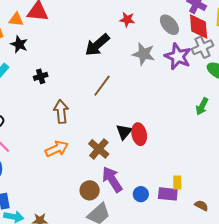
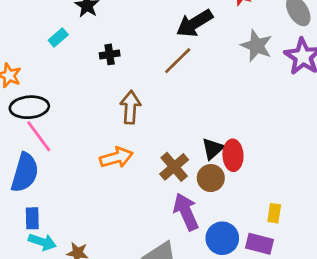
brown line: (102, 86) -> (178, 61), moved
yellow rectangle: (177, 183) -> (274, 213), moved
brown circle: (90, 190) -> (211, 178), moved
blue circle: (141, 194) -> (222, 238), size x1.5

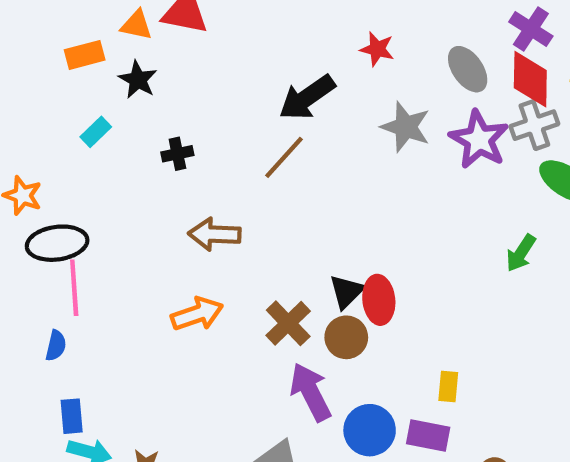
brown arrow: (130, 107) -> (214, 234), turned -88
pink line: (39, 136) -> (74, 288), turned 36
blue semicircle: (25, 173) -> (56, 346), size x0.5

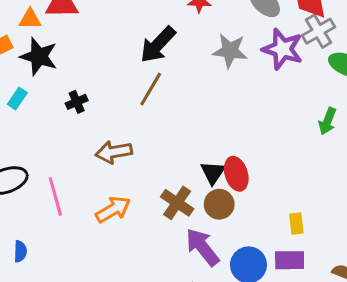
black star: (138, 80) -> (39, 56), size x1.4
pink line: (74, 288) -> (55, 196), moved

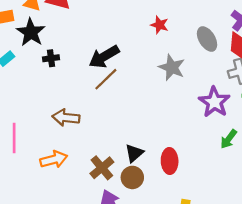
black arrow: (158, 45) -> (104, 57), moved
purple star: (282, 49) -> (214, 102), moved
black cross: (77, 102) -> (51, 58), moved
red ellipse: (236, 174) -> (170, 161), moved

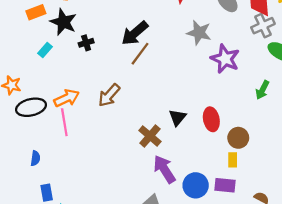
purple star: (214, 102) -> (225, 59), moved
brown arrow: (66, 118) -> (109, 95), turned -45
orange arrow: (54, 159) -> (67, 98), moved
brown circle: (132, 177) -> (238, 138), moved

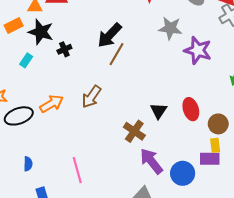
pink line: (64, 122) -> (77, 170), moved
purple rectangle: (225, 185) -> (210, 159), moved

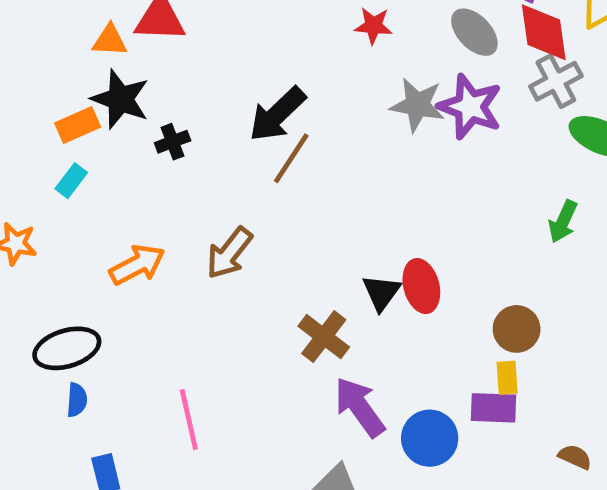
orange rectangle: (14, 25) -> (78, 125), moved
purple star: (198, 50) -> (470, 107), moved
cyan rectangle: (26, 60) -> (71, 181), moved
red ellipse: (191, 109) -> (421, 286), moved
black ellipse: (19, 116) -> (67, 348), moved

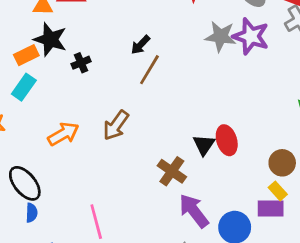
black arrow: (277, 114) -> (140, 45), size x0.6
cyan rectangle: (71, 181) -> (24, 87), size x1.4
black ellipse: (67, 348) -> (25, 183), turned 69
yellow rectangle: (507, 378) -> (278, 191), turned -36

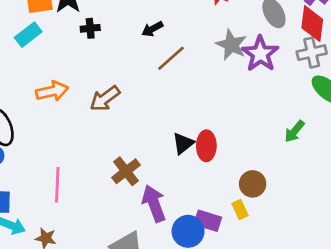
brown line: (149, 70) -> (171, 58), moved
brown cross: (172, 171) -> (126, 171), moved
purple rectangle: (271, 208) -> (208, 221), moved

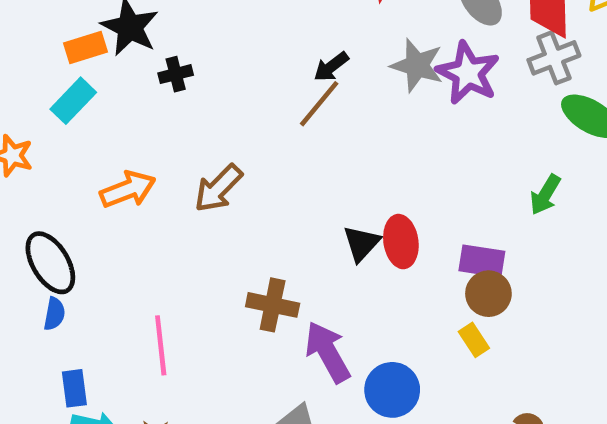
black arrow: (152, 29) -> (331, 67), moved
brown cross: (126, 171) -> (273, 305), turned -32
purple rectangle: (208, 221) -> (482, 261), moved

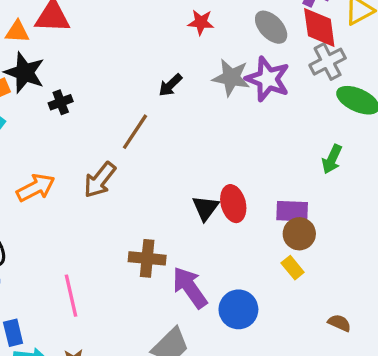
brown line: (319, 104) -> (135, 132), moved

